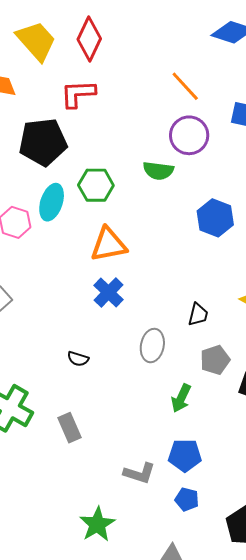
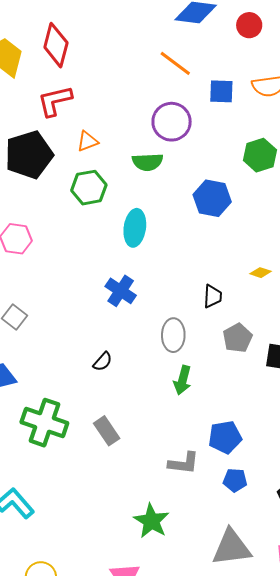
orange line: (185, 86) -> (175, 63), moved
cyan ellipse: (52, 202) -> (135, 228), moved
orange triangle: (109, 244) -> (88, 141), moved, size x0.6
black semicircle: (78, 359) -> (103, 362), turned -55
green arrow: (181, 398) -> (183, 380), moved

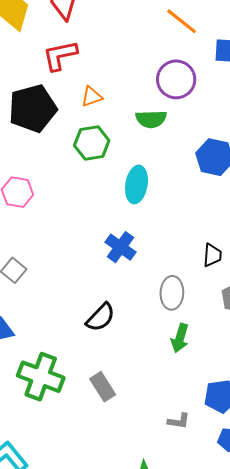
black semicircle: (103, 362) -> (100, 317), size x1.5
gray L-shape: (184, 463) -> (179, 421), size x0.7

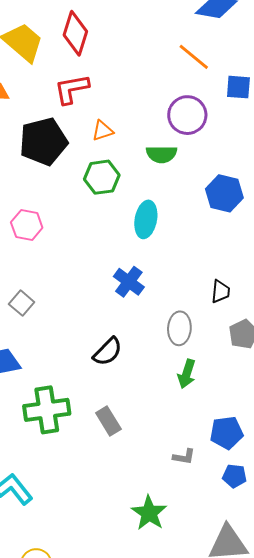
green cross: (41, 377) -> (47, 410), turned -30

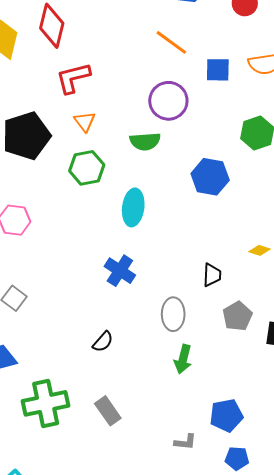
red L-shape: (72, 89) -> (73, 78), moved
orange triangle: (103, 131) -> (85, 122), turned -45
black semicircle: (108, 352) -> (103, 342), size x0.7

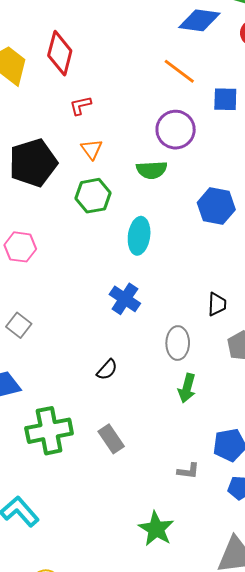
red L-shape: (73, 78) -> (80, 105), size x0.6

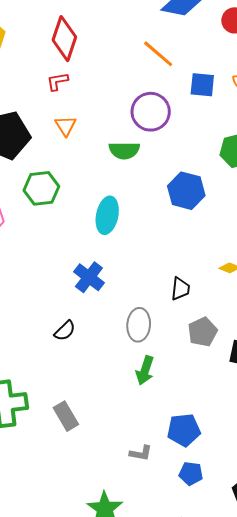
red diamond: (60, 53) -> (64, 39), moved
green hexagon: (93, 196) -> (41, 188), moved
black semicircle: (107, 370) -> (65, 331), moved

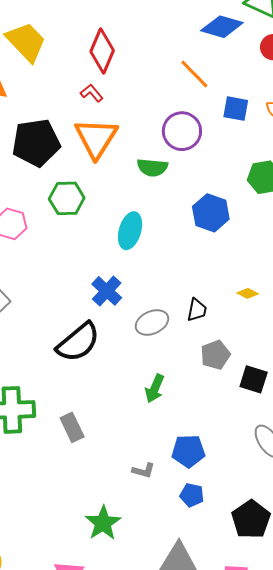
red L-shape: (57, 81) -> (92, 93), turned 55
orange triangle: (66, 126) -> (96, 138), size x2.0
gray ellipse: (139, 325) -> (152, 322), moved, turned 56
black semicircle: (65, 331) -> (78, 342), size x2.0

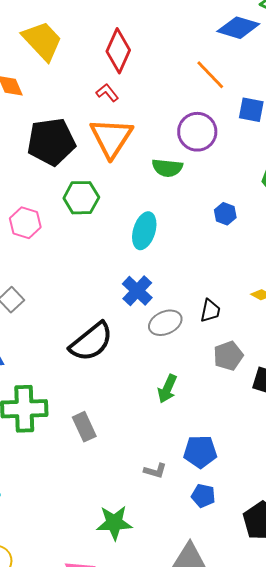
blue hexagon: (211, 213) -> (225, 214), size x0.6
blue cross: (107, 291) -> (137, 291), moved
green star: (103, 523) -> (114, 523), turned 30

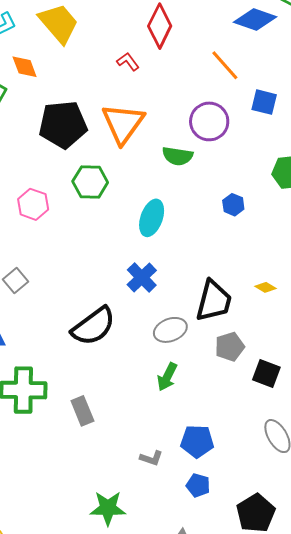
red diamond: (118, 51) -> (160, 26), moved
red L-shape: (107, 93) -> (128, 62), moved
black trapezoid: (210, 311) -> (214, 301), size x1.8
gray ellipse: (165, 323) -> (170, 330), moved

